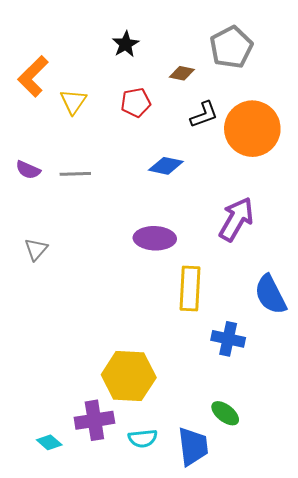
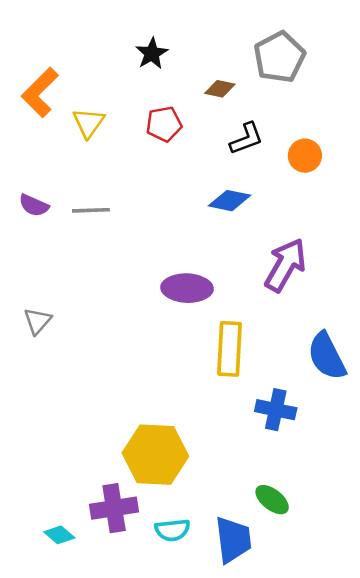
orange circle: (252, 129) -> (305, 156), size x0.5
blue diamond: (166, 166) -> (230, 201), moved
gray triangle: (36, 249) -> (37, 321), moved

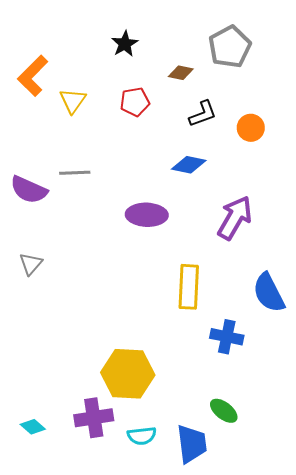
purple semicircle: (34, 205) -> (29, 190), moved, size x1.5
purple ellipse: (187, 288) -> (147, 215), moved
cyan diamond: (59, 535) -> (33, 427), moved

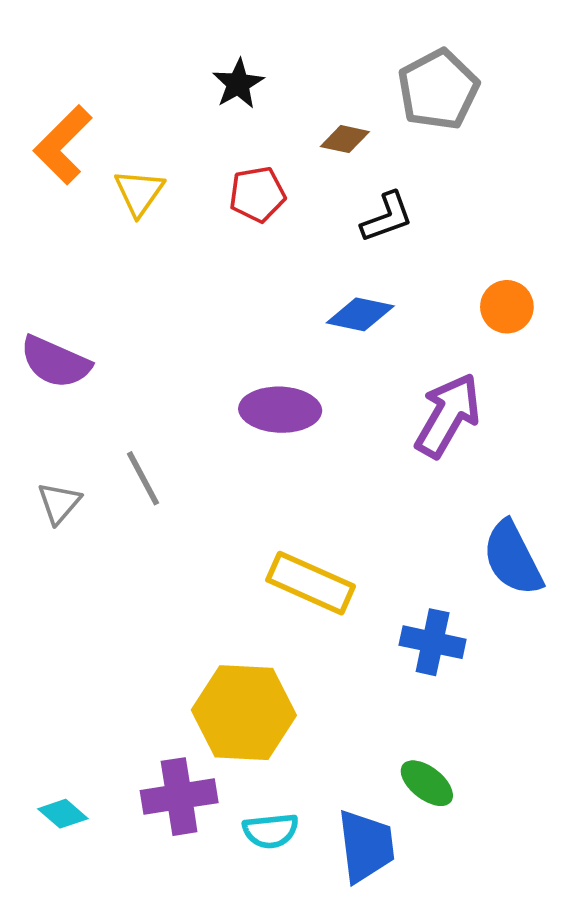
orange circle: (251, 128) -> (507, 307), moved
gray line: (75, 173) -> (143, 478), moved, turned 64
yellow rectangle: (189, 287) -> (311, 583), moved, turned -69

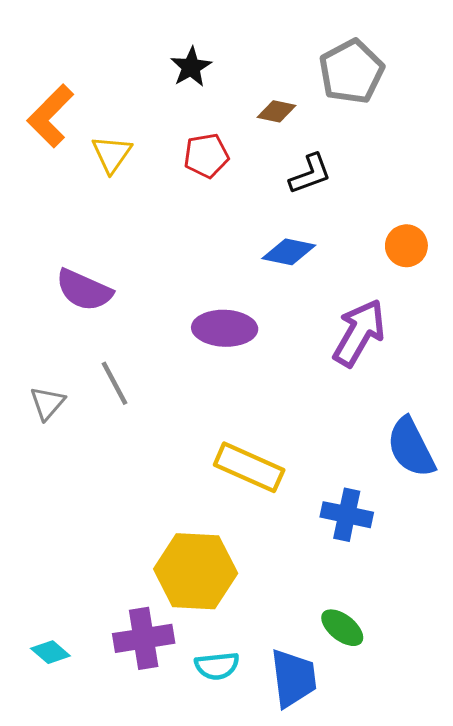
purple semicircle: (55, 362) -> (84, 290), moved

